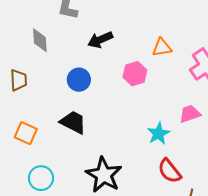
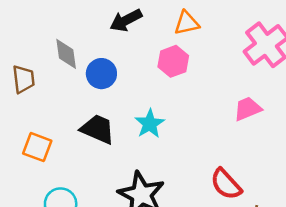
gray diamond: (40, 40) -> (66, 54), moved
orange triangle: (162, 47) -> (187, 23), moved
cyan star: (159, 134) -> (150, 124), moved

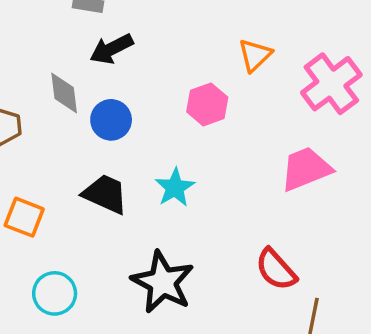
black arrow: (126, 20) -> (112, 49), moved
orange triangle: (187, 23) -> (255, 55), moved, turned -32
pink trapezoid: (248, 109) -> (306, 169), size x1.4

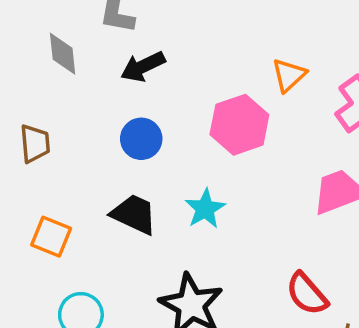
gray diamond: (64, 93) -> (63, 54), moved
pink hexagon: (207, 104) -> (239, 125), size x1.4

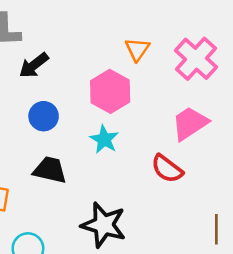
cyan star: (205, 209) -> (104, 139), moved
red semicircle: (307, 294) -> (167, 169), moved

